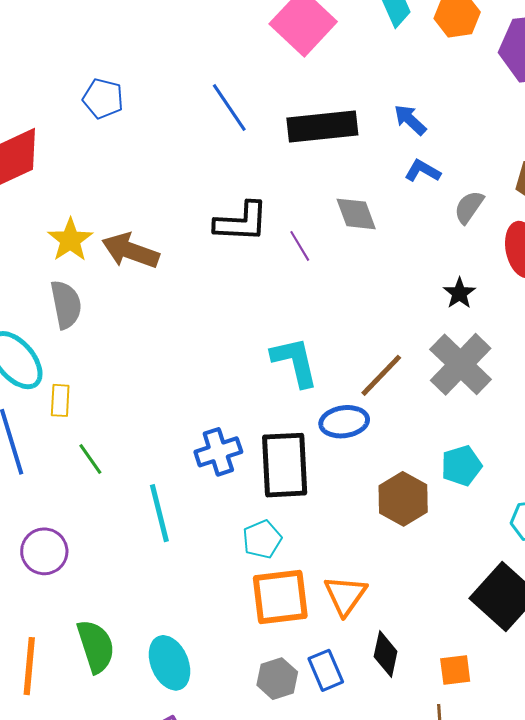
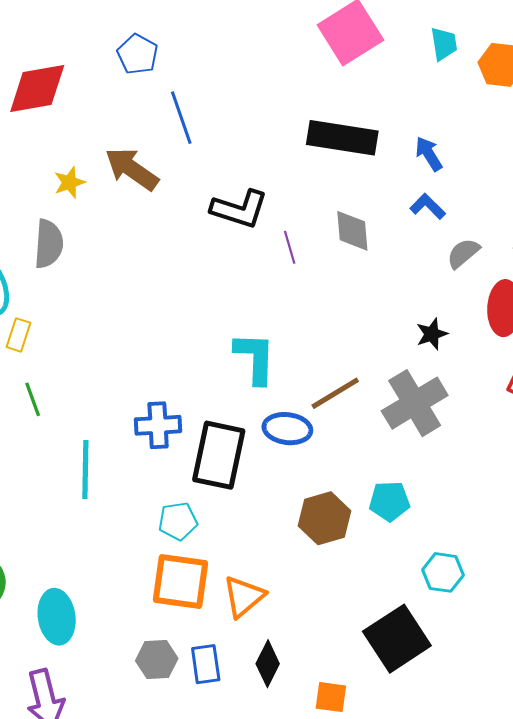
blue line: (229, 108) -> (181, 118), moved
yellow star: (70, 240) -> (69, 182), size x0.7
brown arrow: (130, 251) -> (132, 169), moved

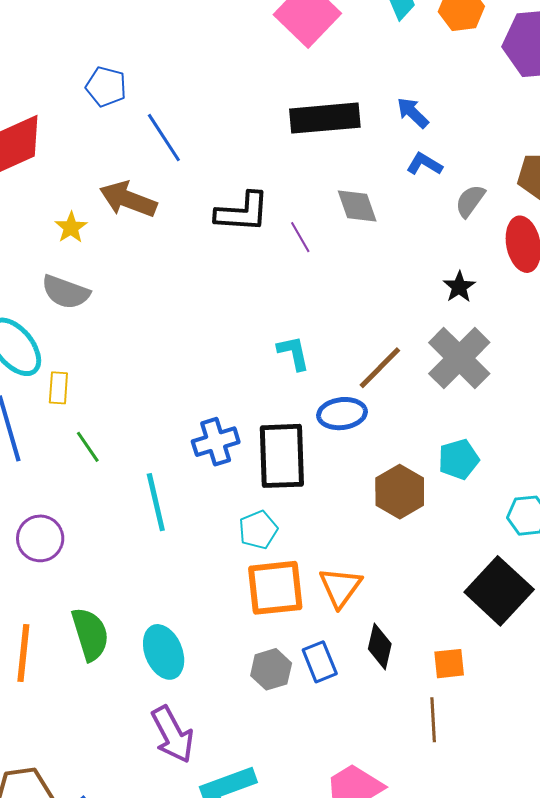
gray semicircle: (49, 244) -> (66, 292), turned 120
cyan L-shape: (255, 358) -> (294, 353), size x0.7

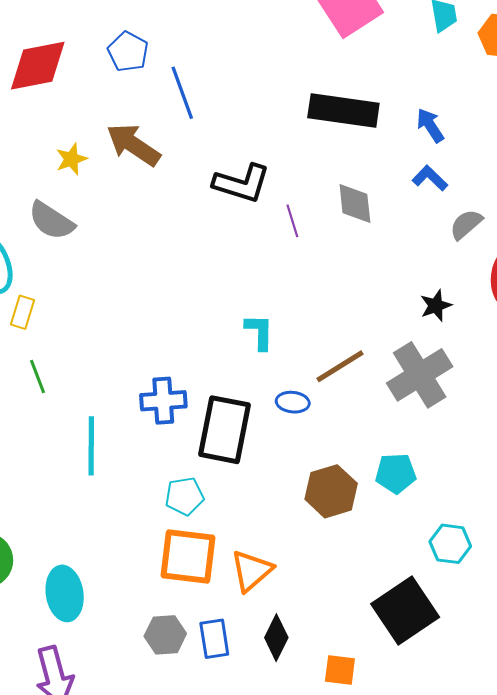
blue pentagon: (106, 87) -> (128, 52), moved
blue ellipse: (342, 414) -> (293, 402), size x0.7

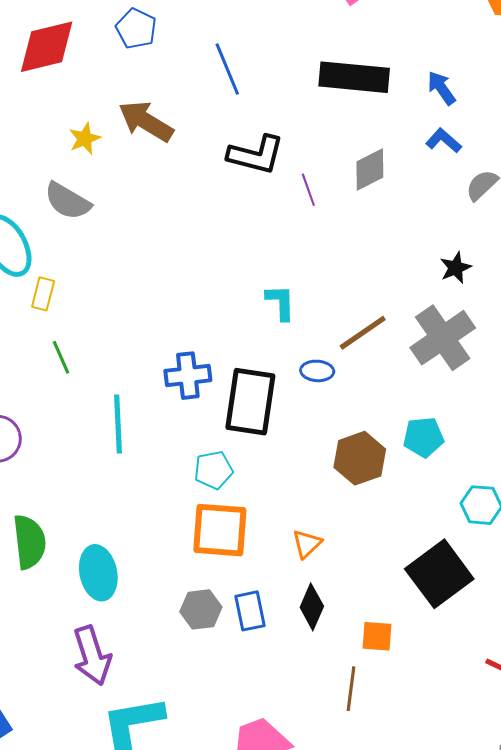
blue line: (182, 93) -> (227, 69), moved
gray diamond: (355, 203) -> (370, 170), turned 72
orange triangle: (252, 571) -> (307, 544), moved, size x0.7

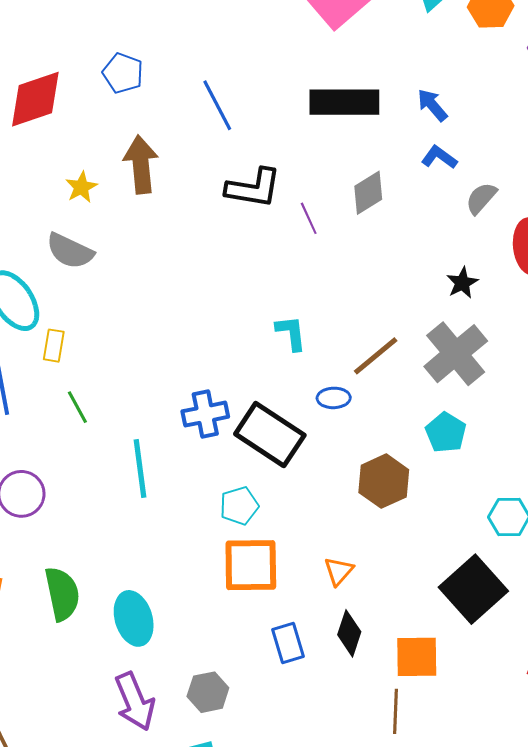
brown arrow: (146, 121) -> (141, 165), turned 58
black rectangle: (250, 402) -> (270, 434), turned -60
cyan pentagon: (423, 437) -> (446, 432), moved, turned -30
gray hexagon: (201, 609) -> (208, 692), moved
orange square: (377, 636) -> (417, 657), size x1.4

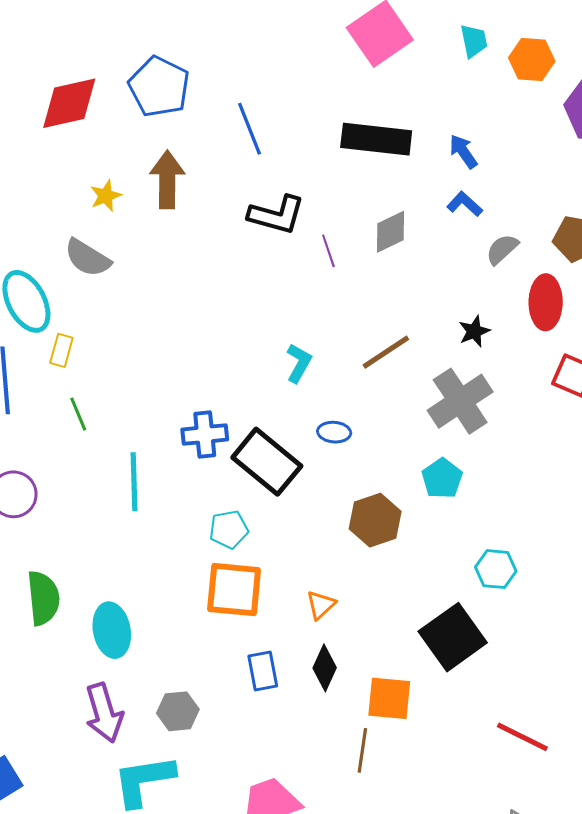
blue pentagon: (123, 73) -> (159, 87), size x1.5
cyan L-shape: (291, 333) -> (299, 363), turned 30
brown line: (376, 356) -> (386, 352), moved

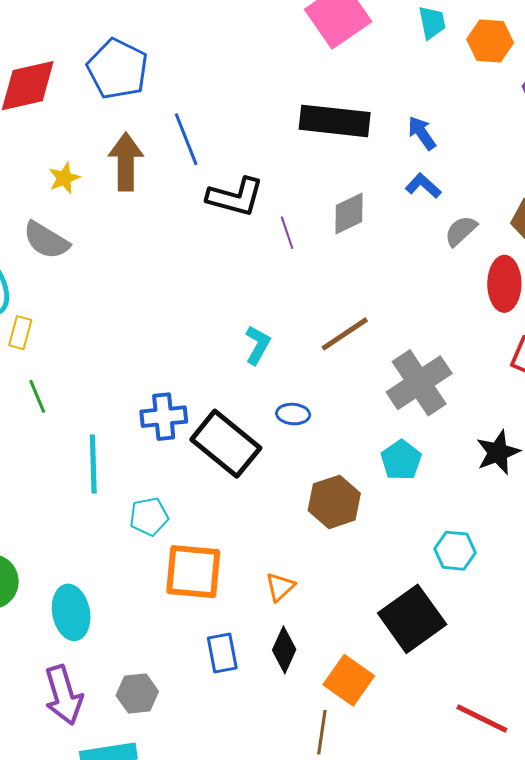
blue line: (249, 129) -> (186, 139), moved
black star: (474, 331) -> (498, 452), moved, size x1.4
cyan pentagon: (229, 529) -> (149, 517), moved
orange square: (389, 698) -> (349, 680), turned 30

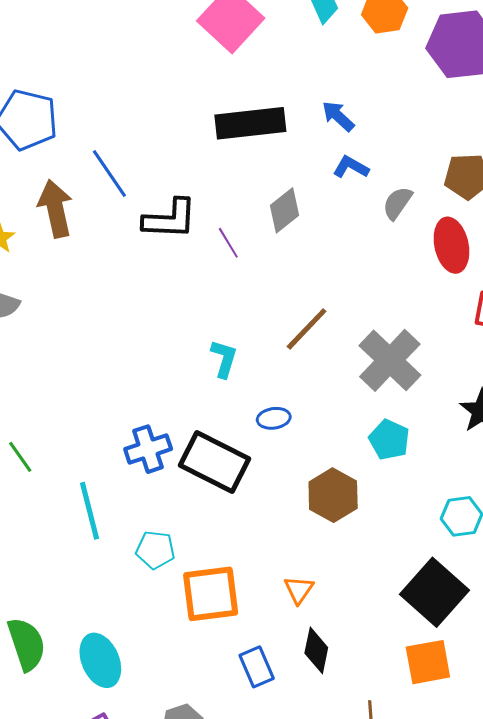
cyan pentagon: (149, 517) -> (155, 550), turned 30
orange square: (349, 680) -> (428, 662), moved, turned -33

